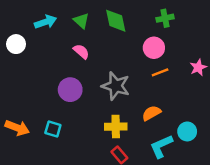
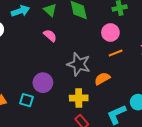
purple circle: (70, 90) -> (43, 83), moved
orange semicircle: (151, 113) -> (102, 79), moved

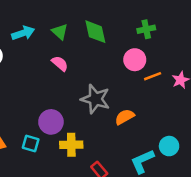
orange line: (116, 53) -> (153, 76), moved
yellow cross: (79, 98) -> (71, 145), moved

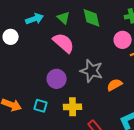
pink semicircle: (60, 63) -> (64, 43), size x1.6
purple circle: (51, 122) -> (57, 79), moved

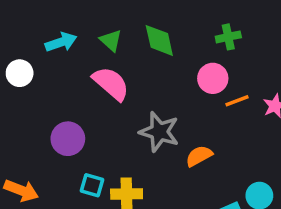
purple circle: (57, 79) -> (68, 139), moved
cyan square: (41, 106) -> (92, 185), moved

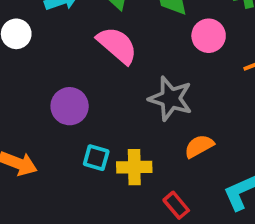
pink circle: (213, 78) -> (209, 36), moved
orange semicircle: (199, 156) -> (199, 146), moved

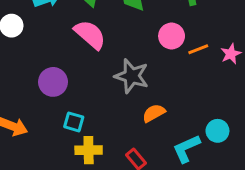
pink circle: (209, 36) -> (172, 36), moved
yellow cross: (134, 167) -> (89, 150), moved

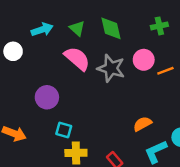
gray star: (132, 76) -> (111, 68), moved
orange semicircle: (154, 113) -> (142, 124), moved

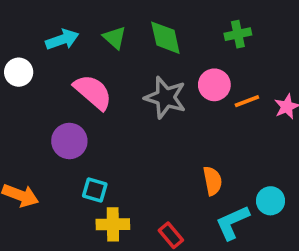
pink semicircle: (77, 59) -> (93, 92), moved
orange semicircle: (142, 124) -> (213, 181), turned 108

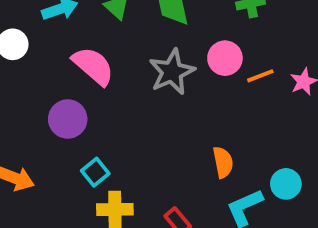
gray star: (165, 98) -> (172, 72), turned 30
cyan square: (95, 190) -> (95, 172), turned 35

